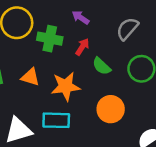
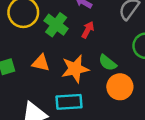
green cross: (50, 39) -> (56, 25), turned 30
green semicircle: (101, 66) -> (108, 63), moved

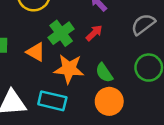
green cross: (56, 25) -> (61, 33), moved

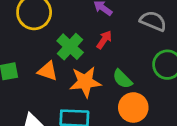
gray semicircle: (143, 24) -> (153, 21), turned 70

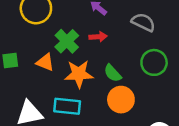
red arrow: (104, 40) -> (98, 37), turned 48

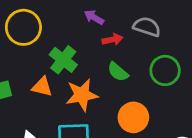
red arrow: (98, 37) -> (112, 40), moved
green semicircle: (113, 73) -> (118, 72), moved

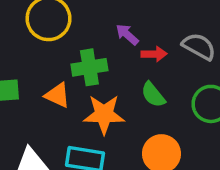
purple arrow: (94, 17) -> (127, 34), moved
green cross: (63, 60) -> (89, 67), turned 32

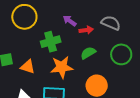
orange triangle: (57, 95) -> (28, 67), moved
green semicircle: (153, 95) -> (88, 53), turned 105

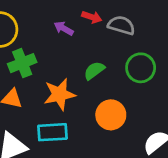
red arrow: (86, 30) -> (92, 17), moved, turned 32
green cross: (51, 42) -> (22, 63), moved

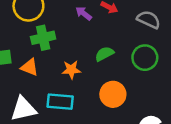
gray semicircle: (121, 25) -> (149, 20), moved
orange star: (59, 94) -> (71, 70), size x0.7

